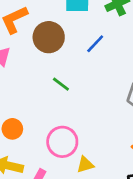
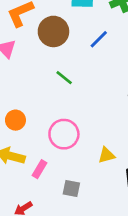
yellow triangle: (85, 165) -> (106, 155), moved

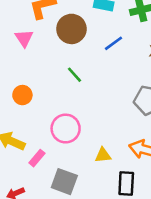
orange circle: (15, 120) -> (22, 95), moved
gray square: (71, 189) -> (64, 182), size x1.5

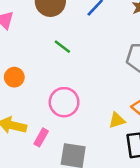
yellow triangle: (103, 155) -> (117, 120), moved

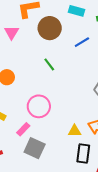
pink rectangle: (41, 137) -> (23, 129), moved

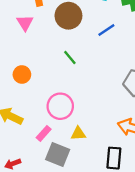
yellow triangle: (75, 131) -> (78, 134), moved

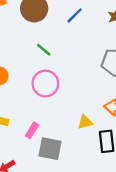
pink circle: (60, 106) -> (45, 83), moved
yellow triangle: (78, 134) -> (85, 122), moved

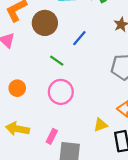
blue line: (75, 15) -> (79, 38), moved

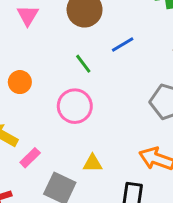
yellow triangle: (100, 125) -> (93, 163), moved
pink rectangle: (52, 136) -> (30, 158), moved

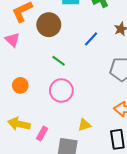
blue line: (123, 45) -> (91, 39), moved

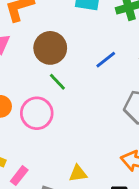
brown circle: (49, 25) -> (50, 48), moved
pink circle: (61, 90) -> (37, 113), moved

